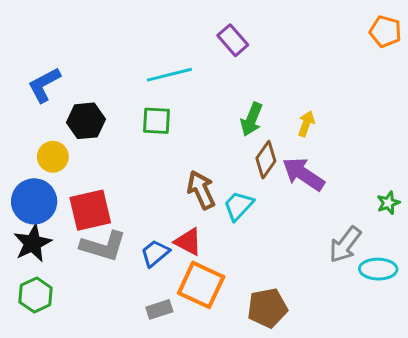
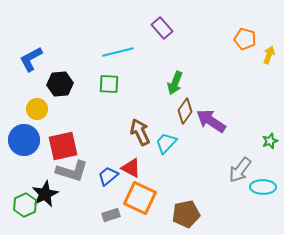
orange pentagon: (385, 31) -> (245, 39), moved
yellow arrow: (306, 124) -> (269, 55), moved
black star: (33, 243) -> (45, 194), moved

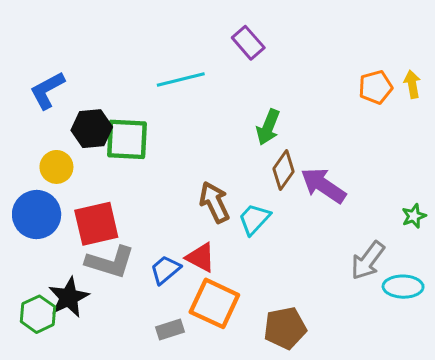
orange pentagon: (245, 39) -> (375, 87), moved, turned -30
yellow arrow: (269, 55) -> (412, 84), turned -30
green square: (109, 84) -> (127, 139), moved, size x1.4

